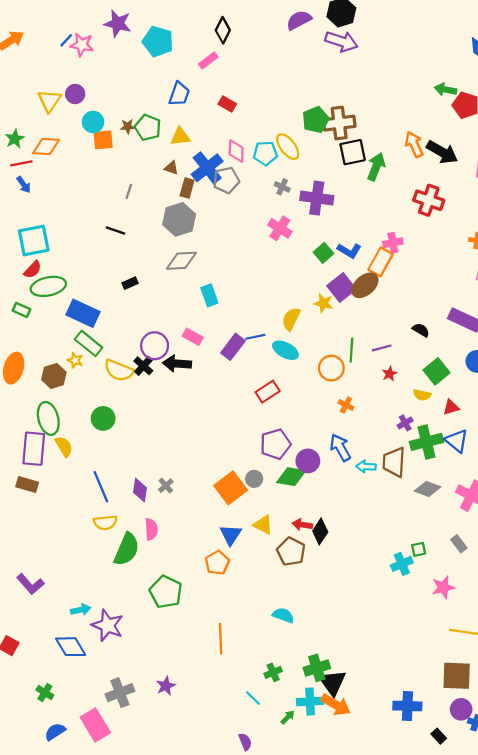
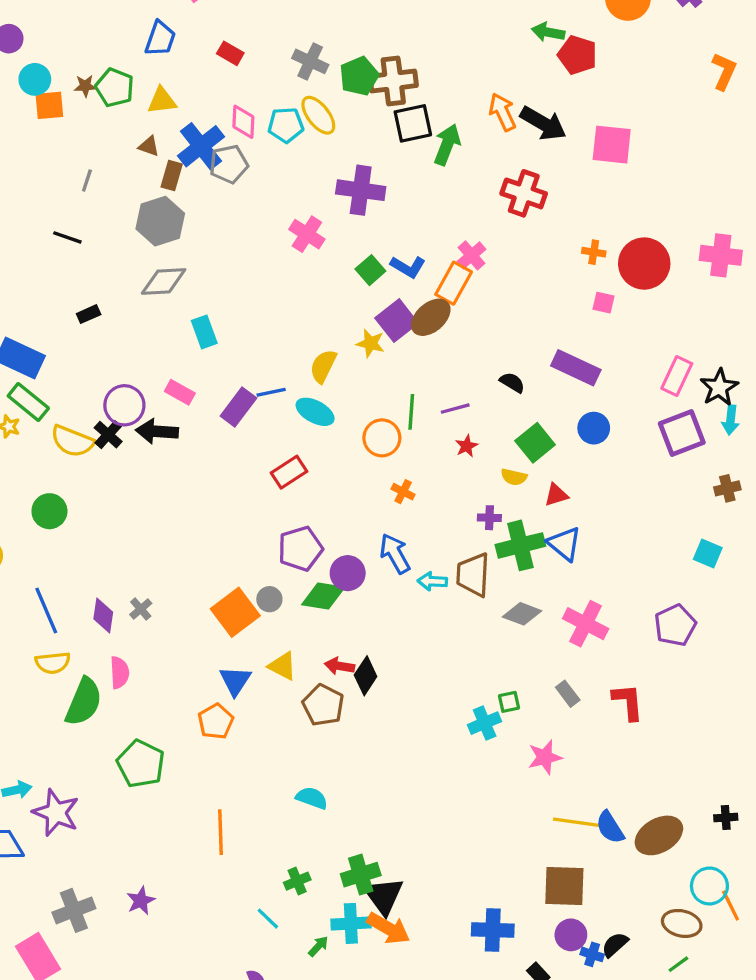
gray cross: (282, 187) -> (310, 61), moved, size x1.5
pink cross: (393, 243) -> (472, 255), turned -30
purple cross: (405, 423) -> (489, 518), turned 32

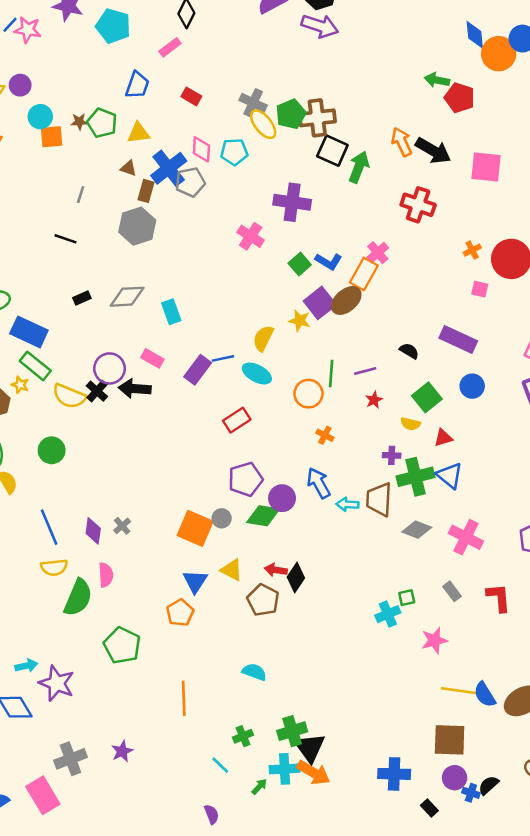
yellow ellipse: (318, 115) -> (263, 124), moved
black square: (413, 123) -> (332, 151), turned 36
orange cross: (594, 252) -> (472, 250), turned -36
gray diamond: (164, 281) -> (127, 297), moved
orange square: (235, 612) -> (195, 528), turned -30

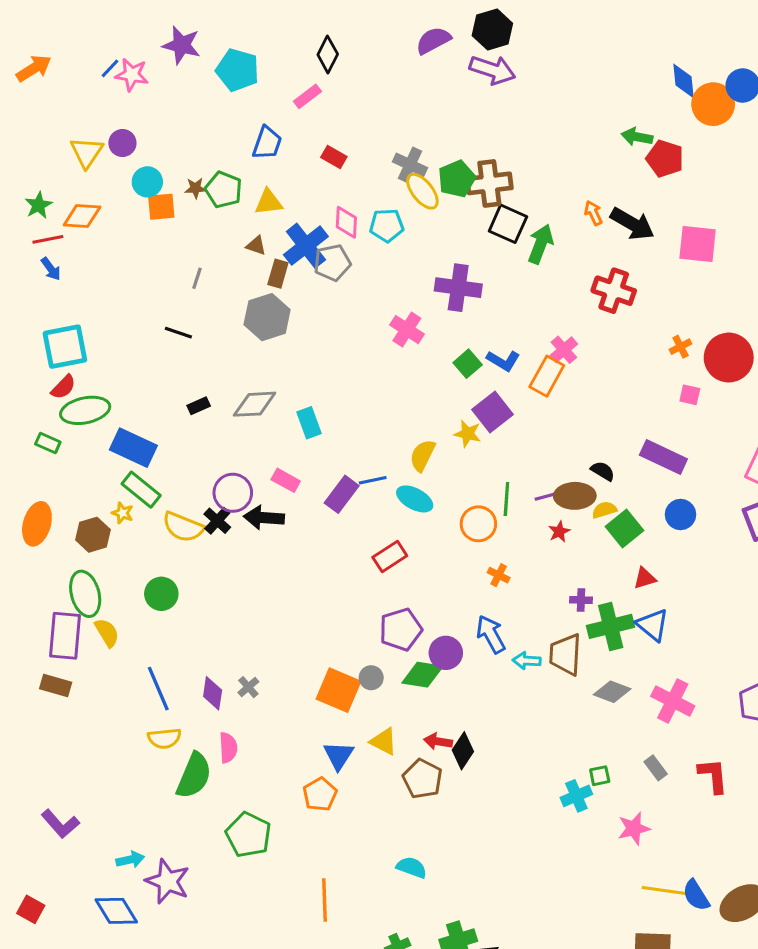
orange arrow: (402, 142) -> (593, 213), size x0.7
brown ellipse: (346, 300) -> (575, 496), moved, turned 40
yellow semicircle: (410, 424) -> (604, 510), moved, turned 150

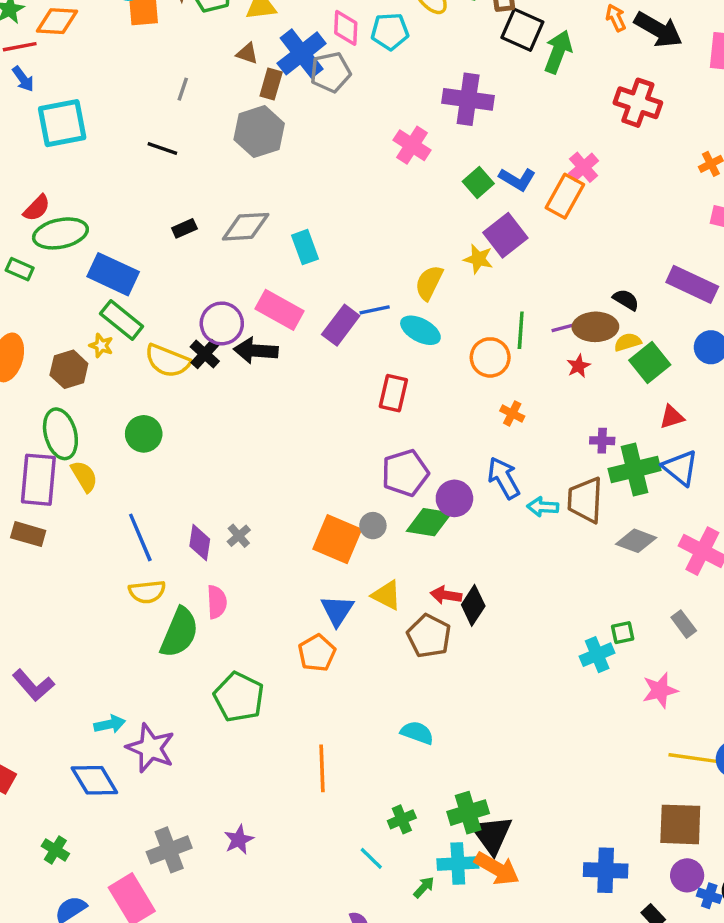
cyan square: (65, 347) -> (62, 123), moved
pink rectangle: (286, 480) -> (280, 310), size x1.5
red rectangle: (390, 556) -> (393, 393), turned -44

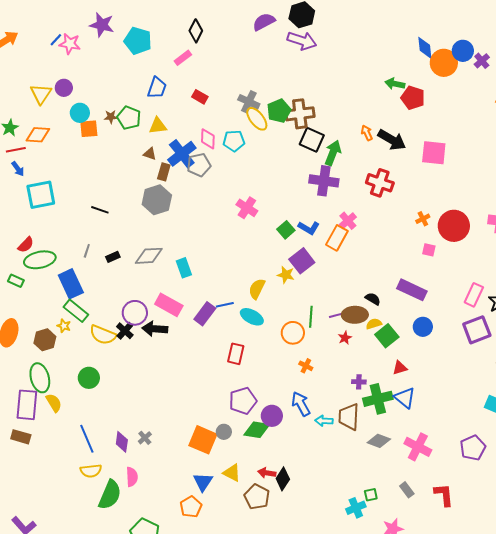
gray line: (183, 89) -> (87, 251), moved
purple cross: (468, 99) -> (324, 181), moved
blue rectangle: (113, 274) -> (71, 284), turned 40

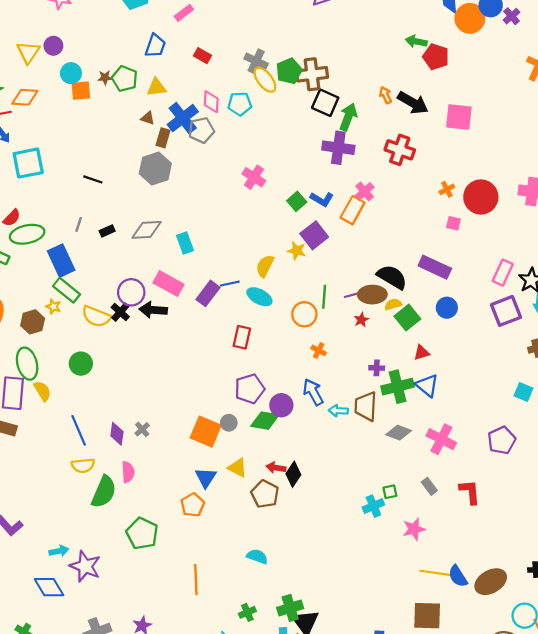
black semicircle: (373, 299) -> (392, 277), size x1.8

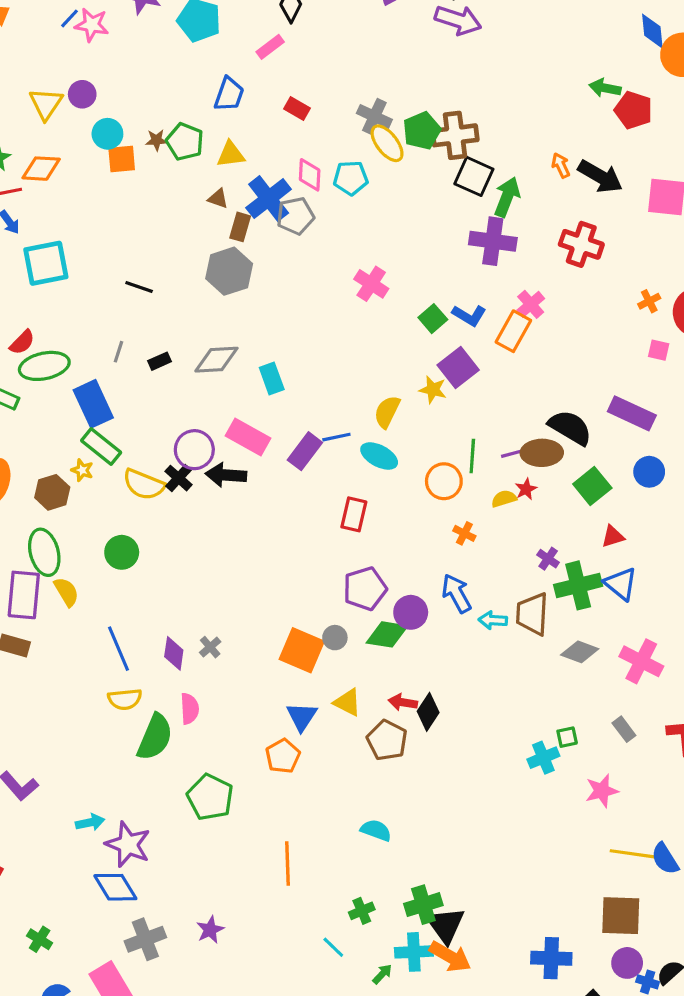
yellow semicircle: (393, 304) -> (504, 499), moved
purple cross: (377, 368) -> (548, 559), turned 32
blue diamond: (49, 587) -> (115, 887), moved

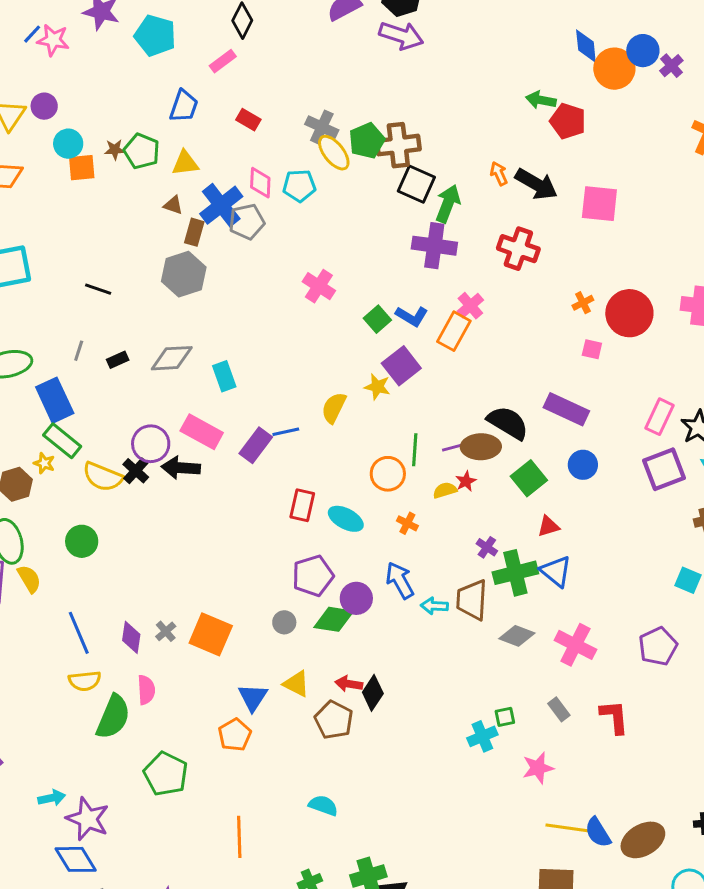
cyan ellipse: (379, 456) -> (346, 519), moved
orange square: (302, 650) -> (211, 634), moved

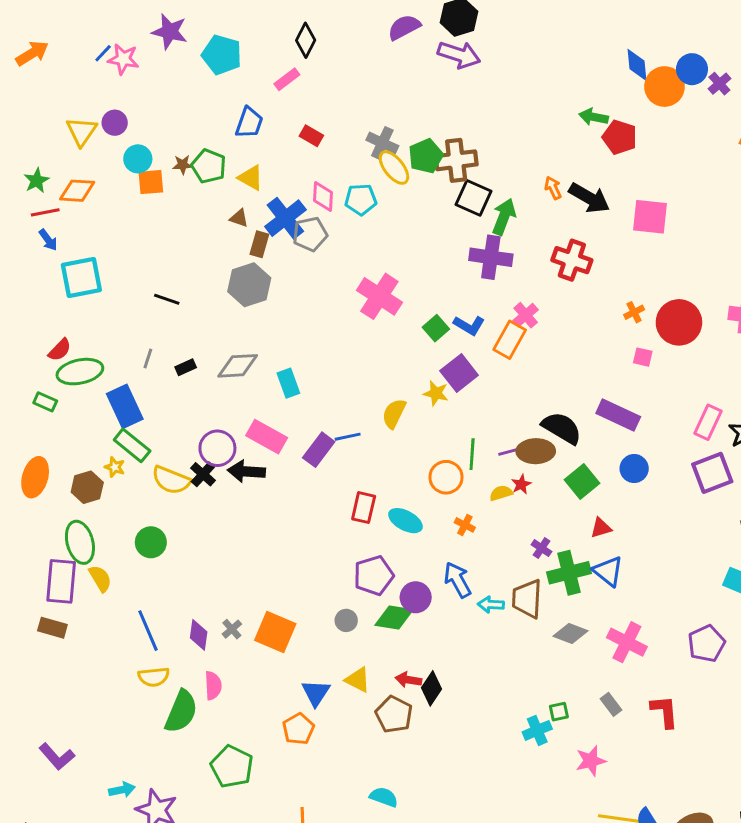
yellow triangle: (185, 163) -> (251, 178), turned 36
pink cross: (319, 286) -> (379, 296), size x1.4

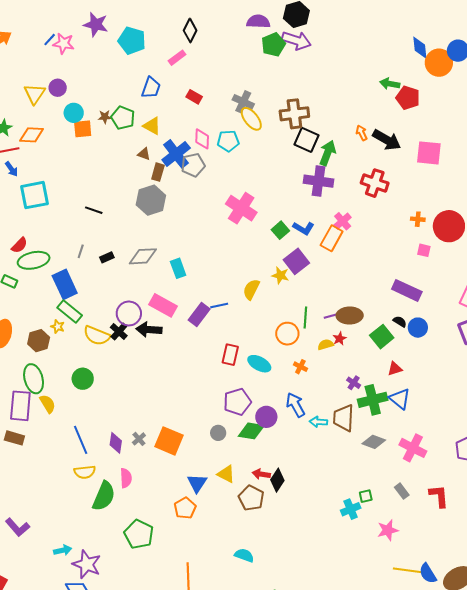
purple semicircle: (404, 27) -> (258, 22), turned 30
green pentagon: (426, 156) -> (273, 45), moved
orange cross: (634, 312) -> (418, 219), turned 32
black semicircle: (562, 428) -> (400, 322), moved, size x0.5

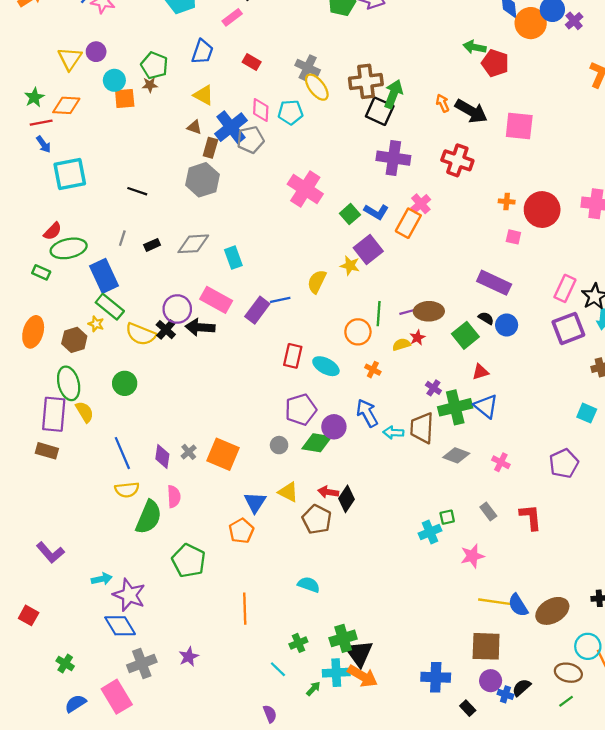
green pentagon: (123, 118) -> (154, 65), moved
green arrow: (328, 153) -> (393, 94), moved
pink cross: (413, 448) -> (501, 462), size x0.6

